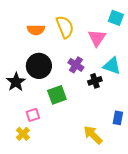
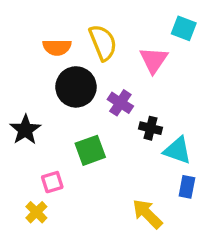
black circle: (39, 66) -> (76, 87), moved
cyan triangle: (112, 66) -> (177, 150), moved
black cross: (95, 81) -> (150, 128), turned 32

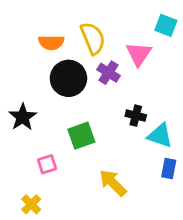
purple cross: (120, 103) -> (109, 73), moved
yellow cross: (36, 212) -> (31, 204), moved
yellow arrow: (147, 214) -> (113, 183), moved

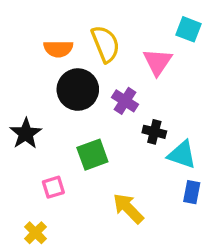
purple cross: (109, 73) -> (125, 101), moved

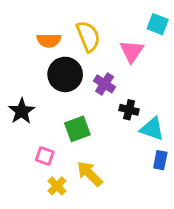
pink square: (53, 187) -> (45, 156), turned 36
yellow arrow: (128, 208) -> (90, 174), moved
yellow cross: (35, 233) -> (57, 186), moved

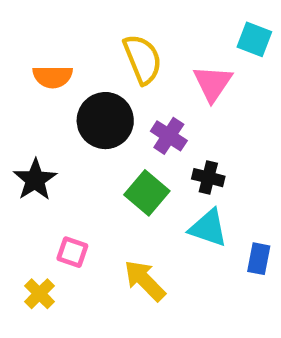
orange semicircle: (49, 40) -> (53, 77), moved
green square: (77, 129) -> (147, 193), moved, turned -30
cyan triangle: (152, 129) -> (208, 228), moved
yellow cross: (57, 186) -> (39, 294), moved

